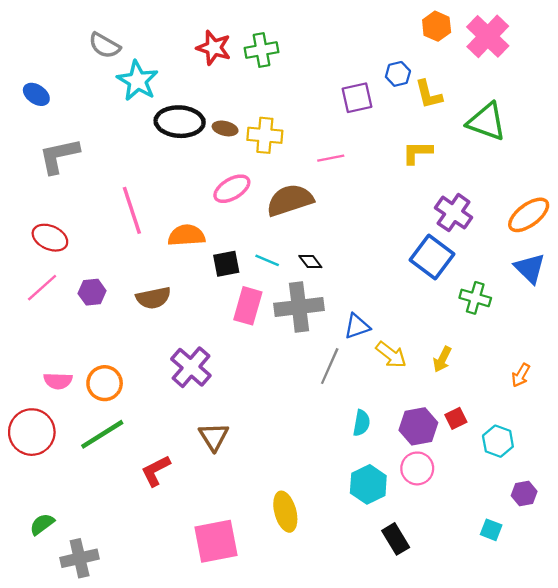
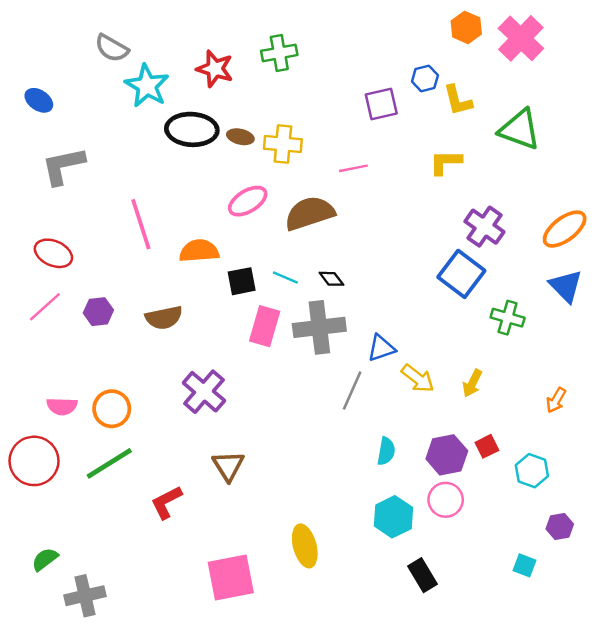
red star: (214, 48) -> (215, 69), moved

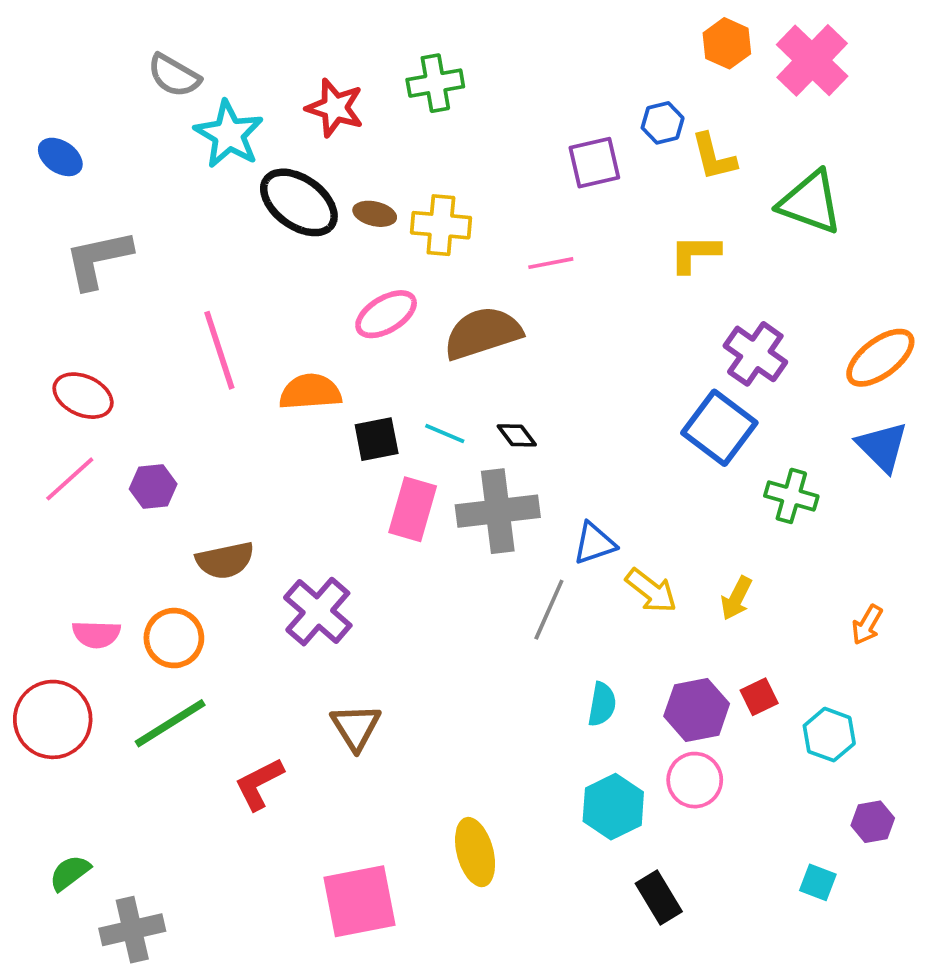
black ellipse: (192, 129) -> (299, 202), turned 33
brown semicircle: (164, 318) -> (225, 560), moved

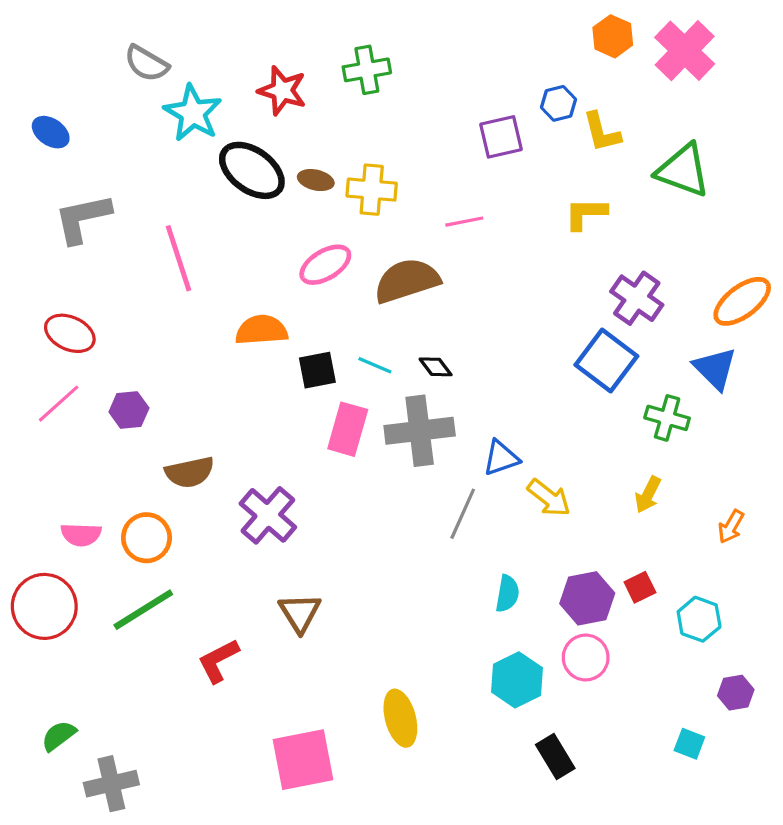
pink line: (219, 350) -> (178, 258), moved
blue triangle: (882, 447) -> (715, 368), moved
yellow arrow: (736, 598) -> (648, 495), moved

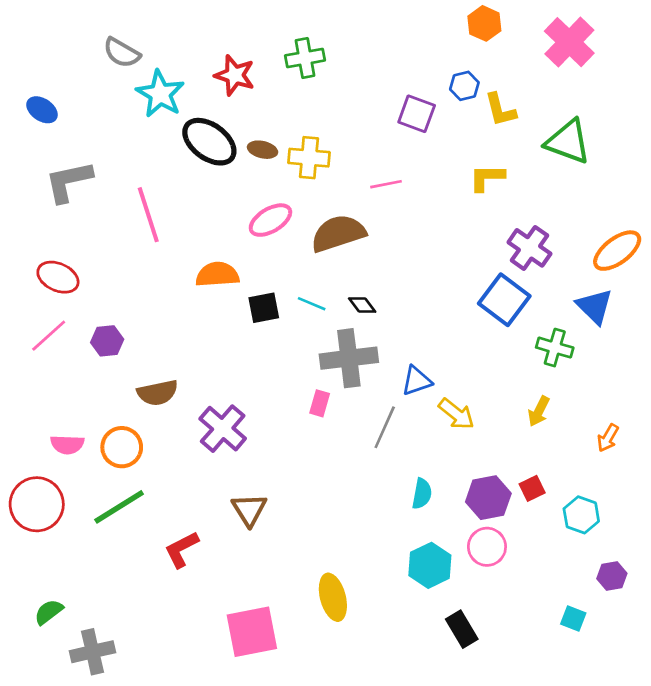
orange hexagon: (613, 36) -> (484, 23), moved
purple square: (501, 137) -> (417, 114), turned 33
pink rectangle: (348, 429) -> (320, 403), moved, size x0.6

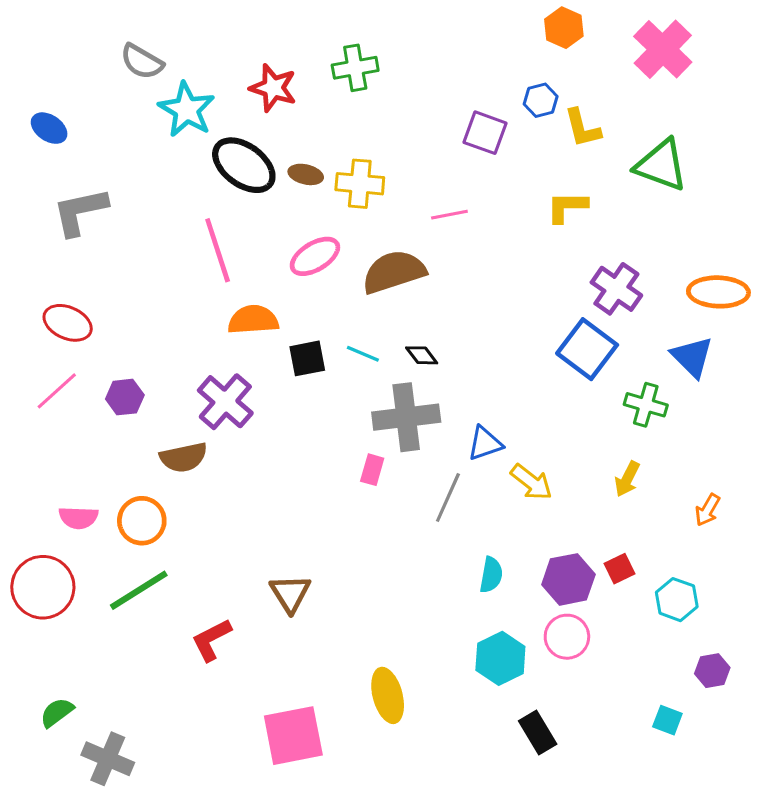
pink line: (148, 215) -> (218, 250), moved
orange ellipse: (617, 251) -> (718, 292), turned 39
purple cross: (223, 429) -> (225, 402), moved
gray cross: (92, 652) -> (108, 759), turned 36

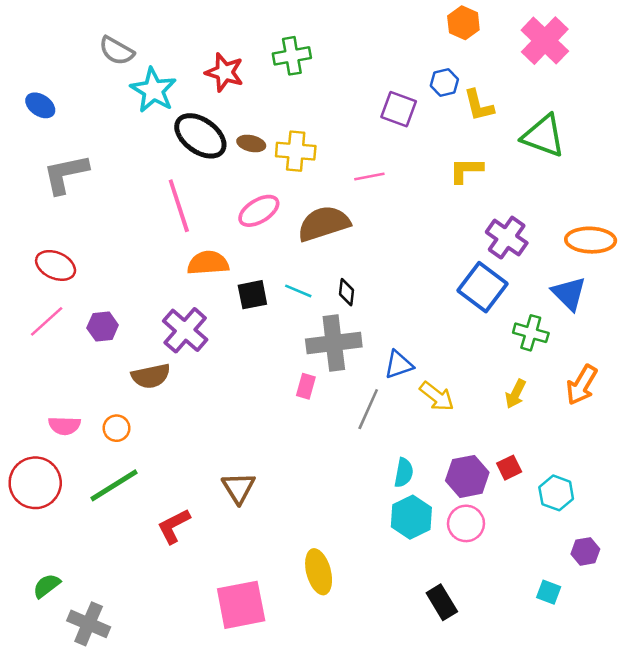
black diamond: (422, 355) -> (347, 292), turned 44
orange arrow: (708, 510) -> (582, 385), moved, size x1.5
orange circle: (142, 521) -> (117, 428), size x0.7
cyan hexagon: (500, 658) -> (411, 517), moved

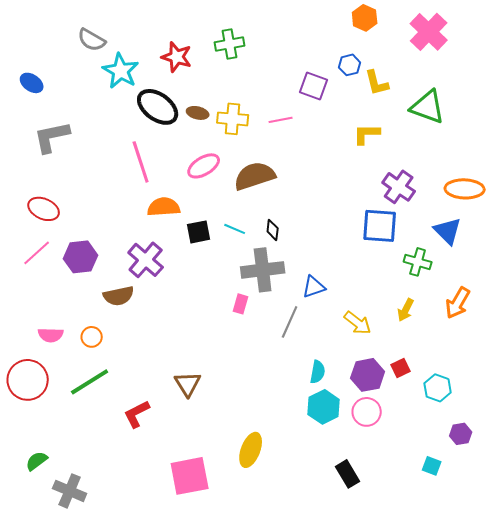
pink line: (369, 177) -> (281, 120), moved
blue square: (483, 287) -> (380, 226), turned -33
purple hexagon: (103, 326) -> (81, 257), size x1.4
yellow arrow: (437, 396) -> (358, 323), moved
yellow ellipse: (319, 572) -> (251, 450), turned 36

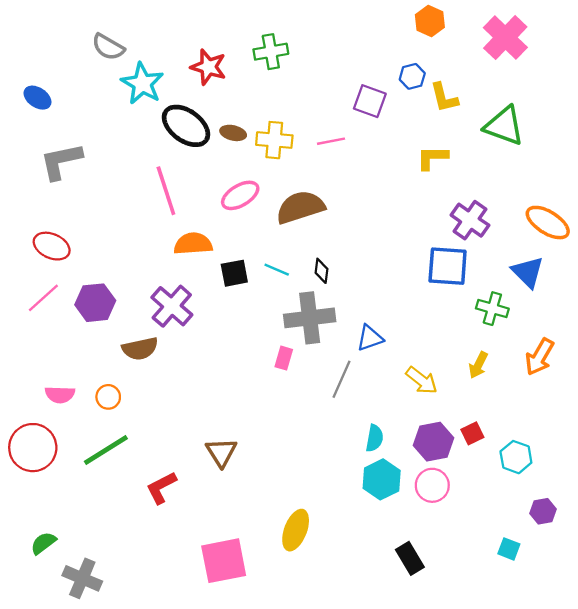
orange ellipse: (465, 189) -> (548, 223), turned 30

